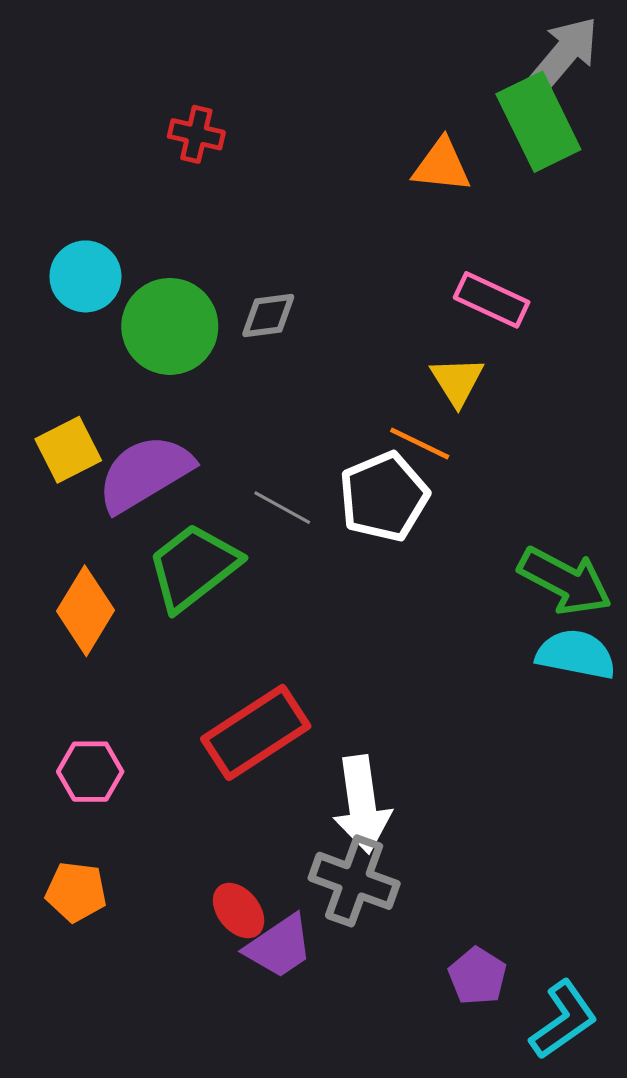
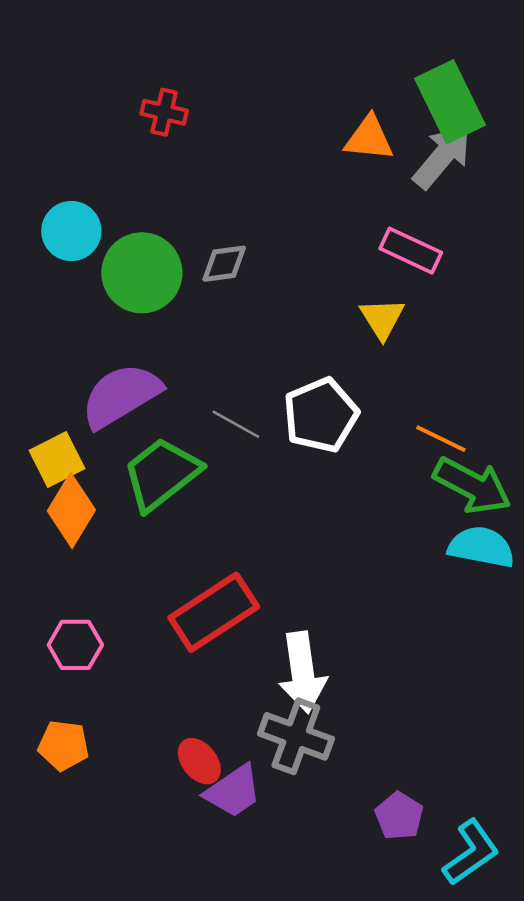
gray arrow: (563, 55) -> (442, 157), moved
orange line: (420, 444) -> (441, 439), moved
yellow square: (68, 450) -> (57, 459), moved

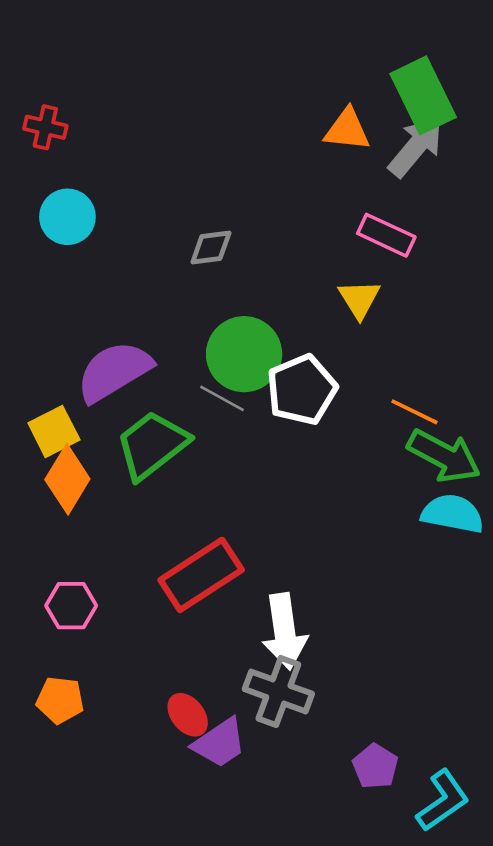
red cross: (164, 112) -> (45, 127), moved
green circle: (142, 273) -> (244, 354), moved

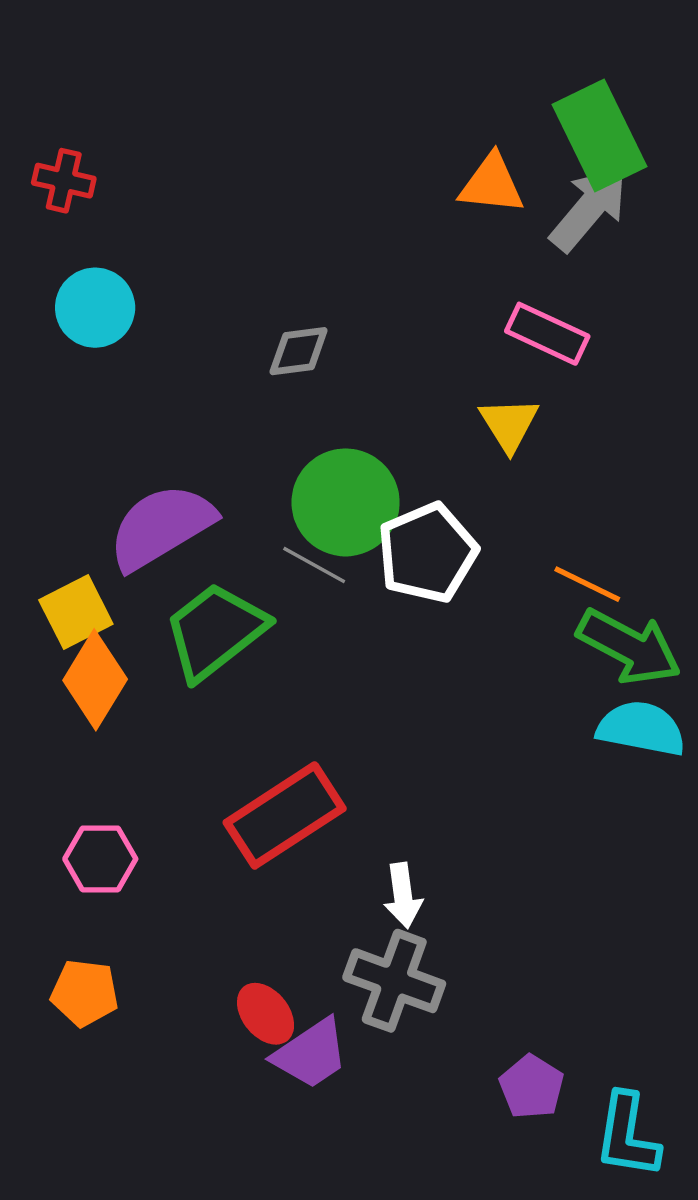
white arrow: (285, 631) -> (403, 895), size x0.6
cyan L-shape: (443, 801) -> (627, 1135), turned 134

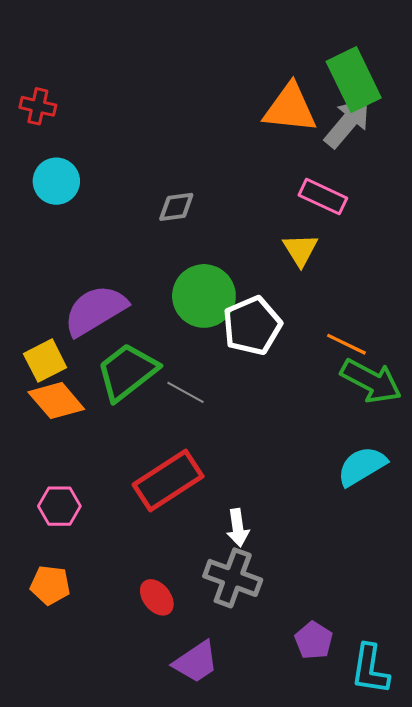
orange triangle: (492, 184) -> (290, 108), size x1.4
gray line: (314, 565) -> (185, 392), moved
orange diamond: (95, 680) -> (56, 401), turned -72
cyan semicircle: (641, 729) -> (362, 466), moved, turned -42
purple trapezoid: (311, 1054) -> (196, 662), moved

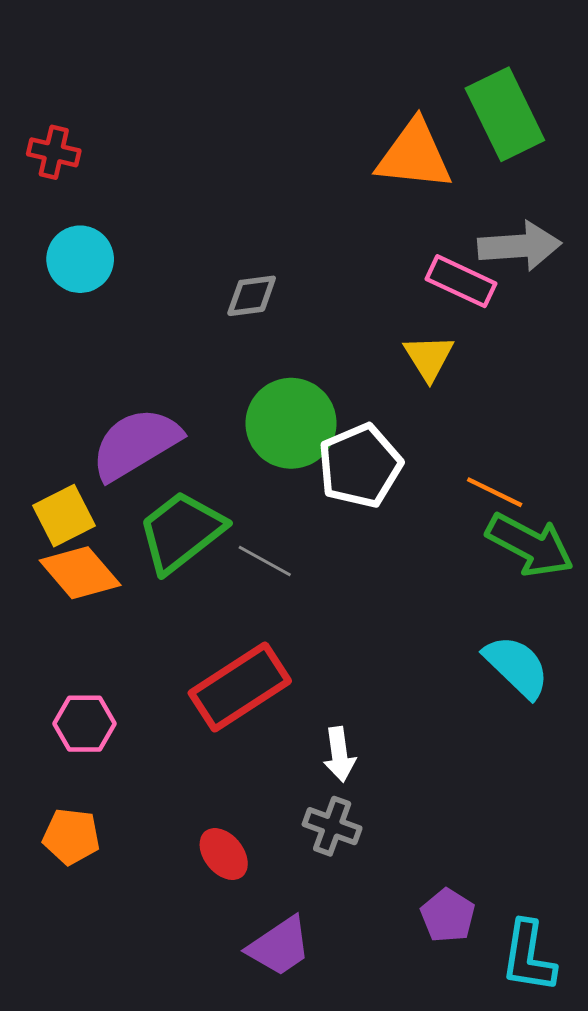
gray arrow: (347, 123) -> (520, 246), moved, turned 46
cyan semicircle: (362, 466) -> (517, 666), turned 75
gray cross: (233, 578) -> (332, 826), size x0.7

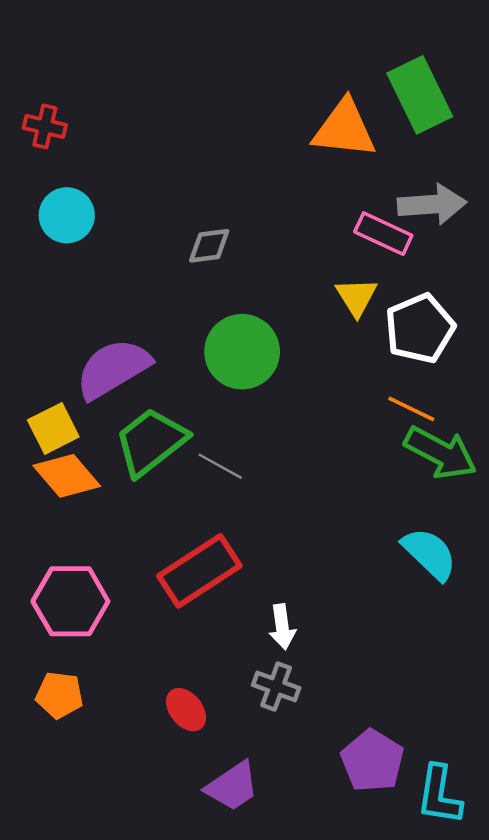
white pentagon: (360, 466) -> (420, 329), moved
pink hexagon: (85, 724) -> (70, 601), size x1.5
purple pentagon: (448, 916) -> (372, 761), size x1.4

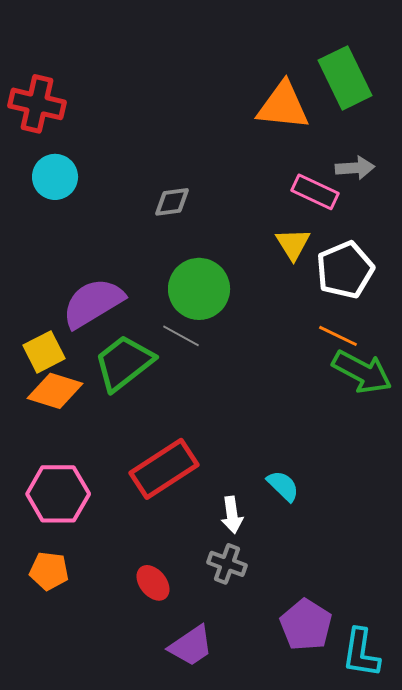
red cross: (45, 126) -> (37, 104), size x1.6
gray arrow: (432, 204) -> (355, 168), size x0.7
gray line: (220, 466) -> (181, 336), moved
orange diamond: (67, 476) -> (55, 391), turned -32
cyan semicircle: (430, 554) -> (283, 486), moved, size x0.7

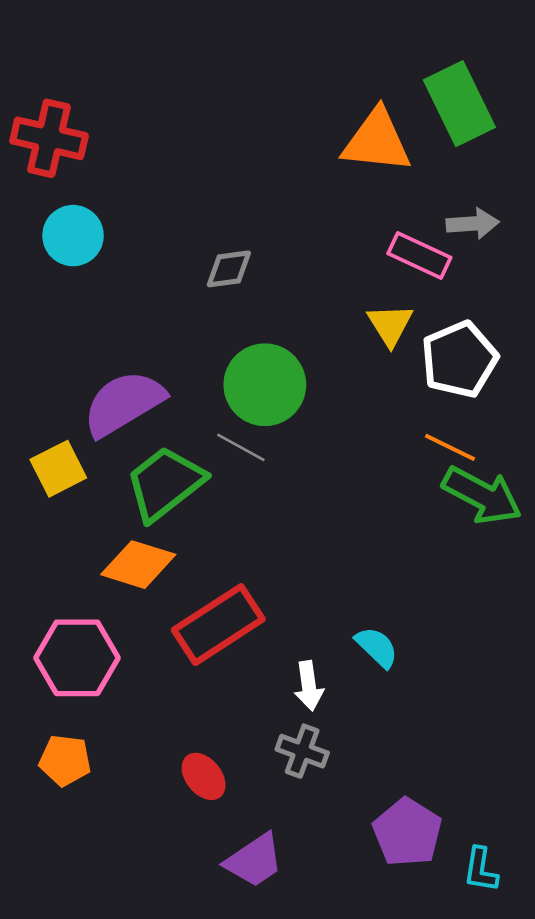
orange diamond: (55, 391) -> (138, 565), moved
cyan L-shape: (361, 653) -> (481, 870), size x0.7

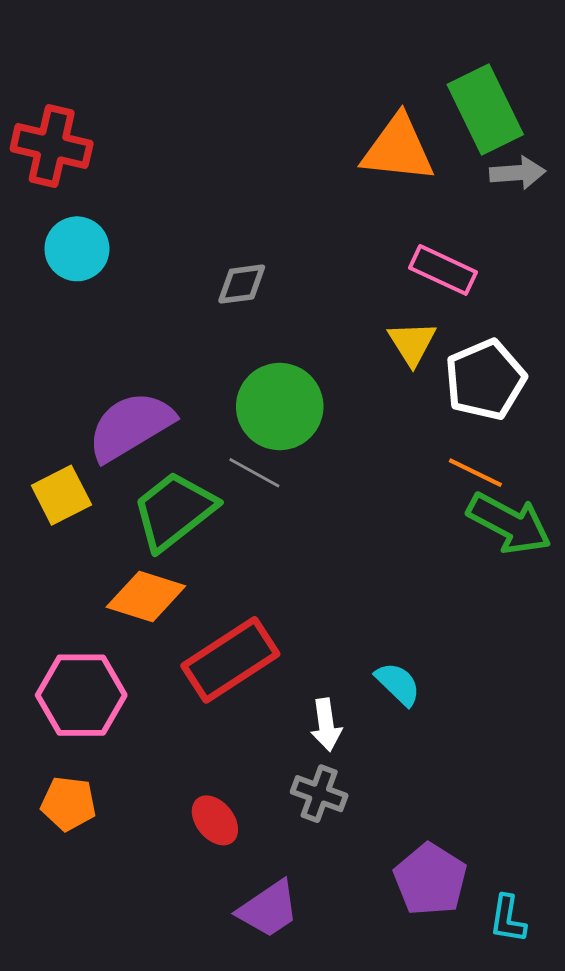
gray arrow: (473, 224) -> (518, 173), moved

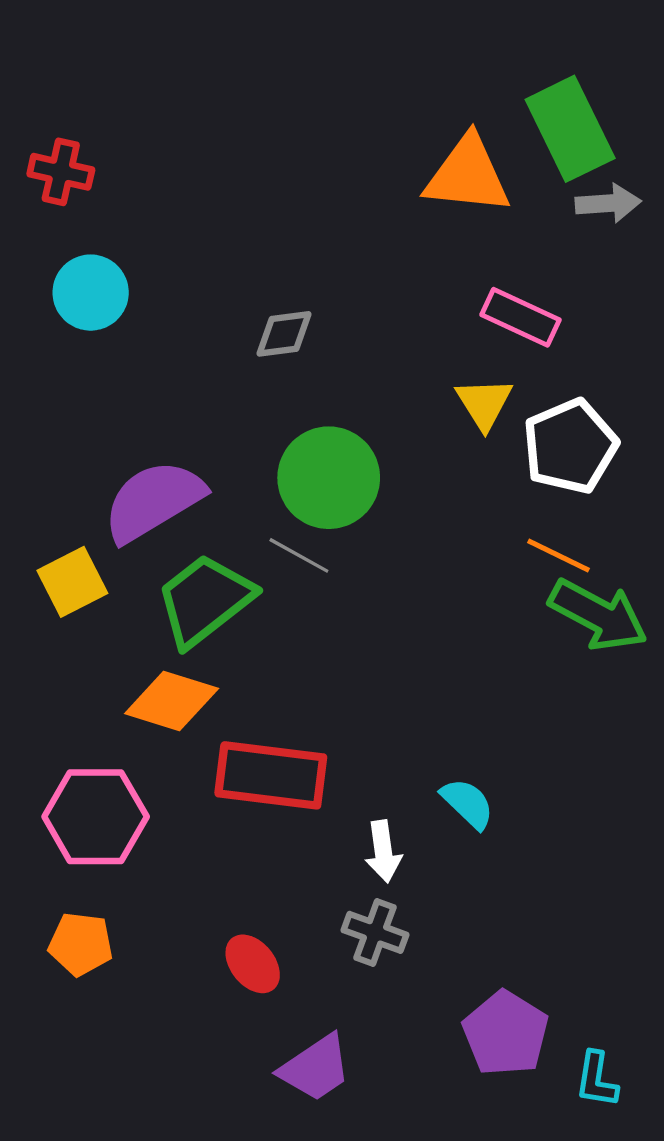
red cross: (52, 146) -> (61, 172), size x0.7
red rectangle: (230, 660) -> (271, 775), turned 40

